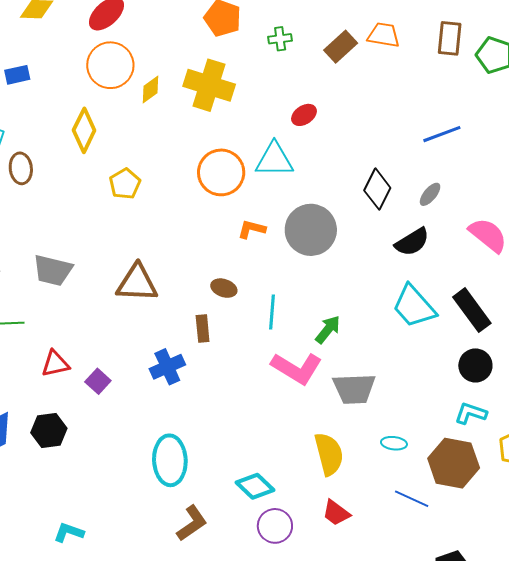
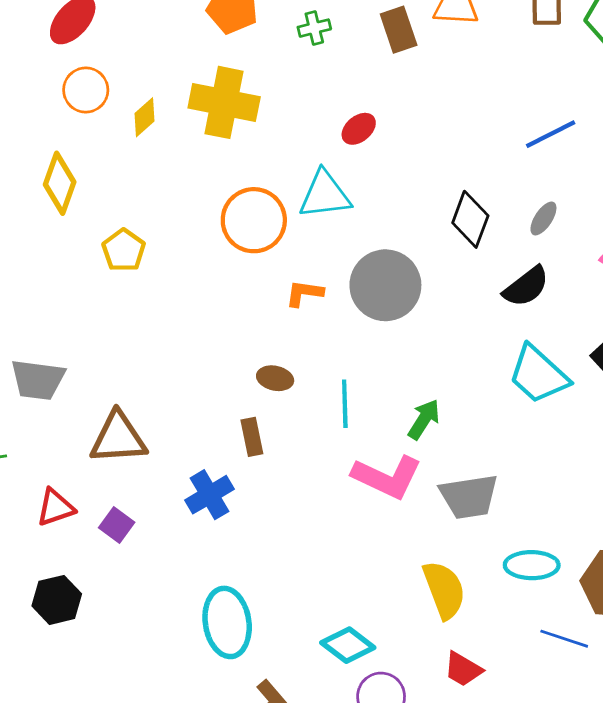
brown rectangle: (341, 47) -> (399, 30), turned -60
orange circle: (110, 65) -> (86, 90), size x0.7
brown triangle: (137, 283) -> (118, 438), moved
cyan ellipse: (394, 443) -> (532, 565), size x1.5

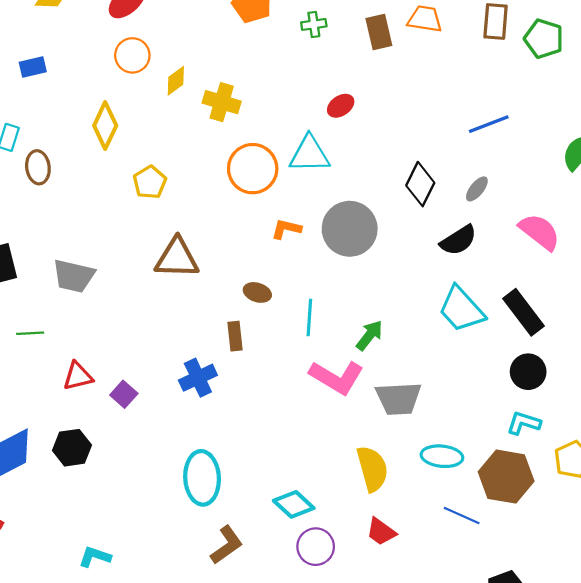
yellow cross: (224, 102) -> (222, 102), moved, size x0.7
brown triangle: (118, 438) -> (177, 258), moved

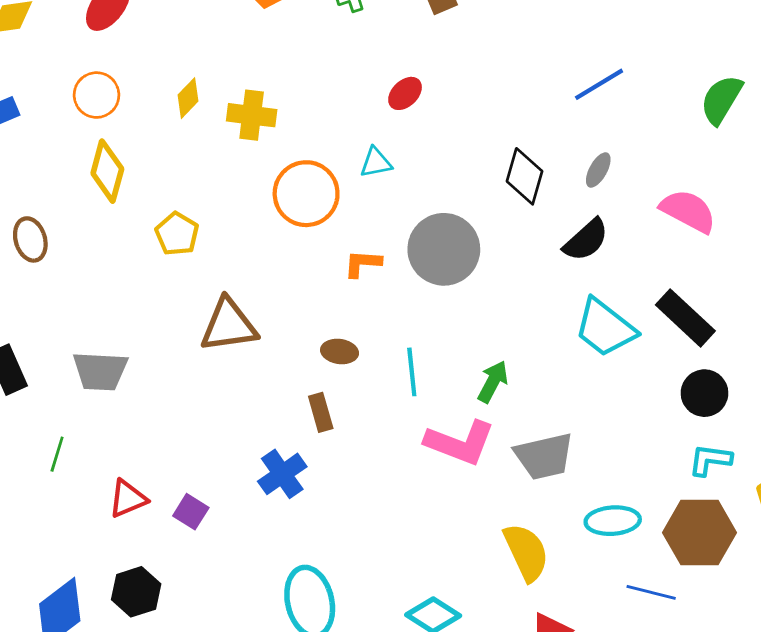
orange circle: (132, 55) -> (96, 95), moved
cyan triangle: (309, 154) -> (376, 162), size x0.6
green line: (30, 333) -> (57, 454), turned -60

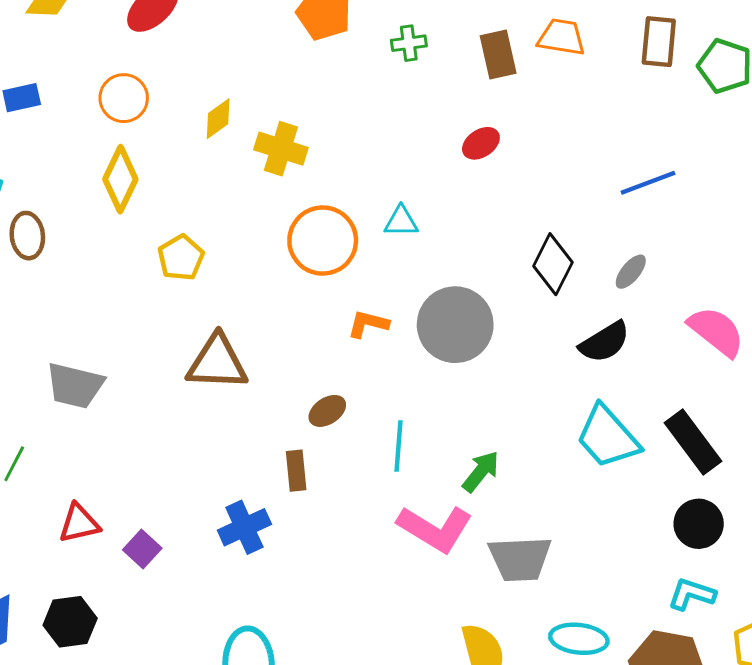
red ellipse: (405, 93) -> (481, 143), moved
brown ellipse: (340, 351) -> (327, 411), turned -52

